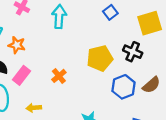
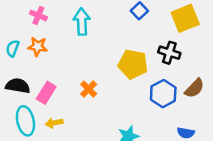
orange star: (17, 45) -> (38, 47), moved
yellow pentagon: (100, 58) -> (133, 64), turned 30
yellow arrow: (34, 108) -> (54, 123), moved

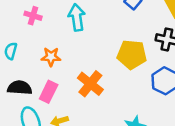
orange star: (38, 47) -> (51, 57), moved
orange cross: (89, 89) -> (90, 84), size x1.5

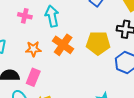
pink cross: (33, 16) -> (25, 16), moved
orange cross: (90, 84) -> (63, 45), moved

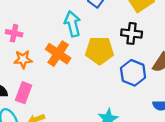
pink cross: (25, 16) -> (14, 33), moved
cyan arrow: (52, 16) -> (72, 24), moved

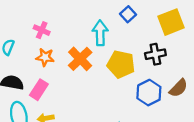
black cross: (132, 33) -> (155, 54), turned -30

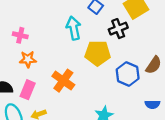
black cross: (155, 54) -> (118, 29), moved
orange cross: (80, 59) -> (63, 81), moved

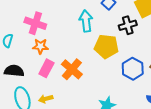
pink cross: (20, 35) -> (35, 23), size x1.5
pink rectangle: (28, 90) -> (46, 68), moved

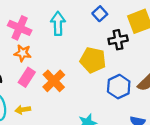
cyan arrow: (86, 21) -> (58, 23), moved

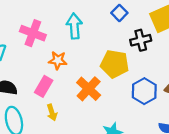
orange star: (23, 53) -> (58, 60), moved
orange cross: (54, 81) -> (89, 89), moved
yellow arrow: (23, 110) -> (52, 112), moved, turned -96

